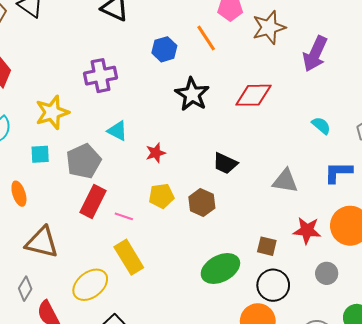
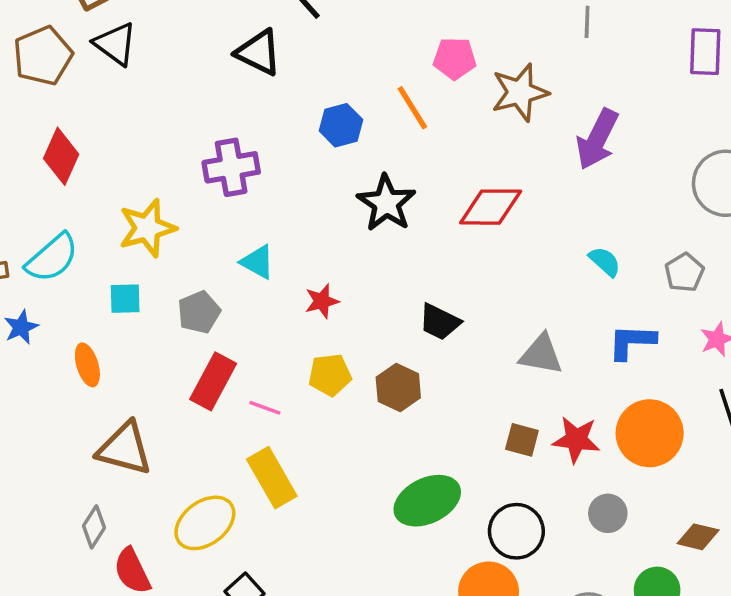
gray pentagon: (84, 161) -> (199, 312), size x0.7
brown square: (267, 246) -> (522, 440), moved

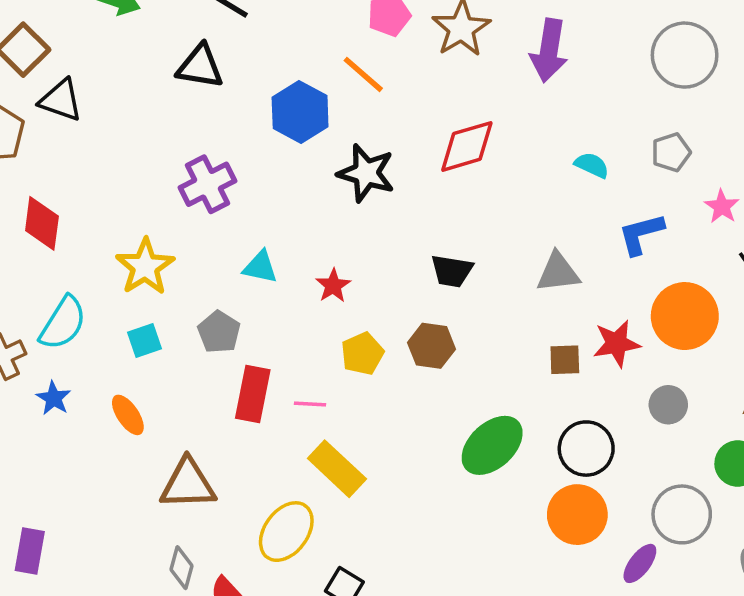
blue hexagon: (341, 125) -> (300, 112), size x1.4
gray pentagon: (684, 272) -> (671, 152), turned 30

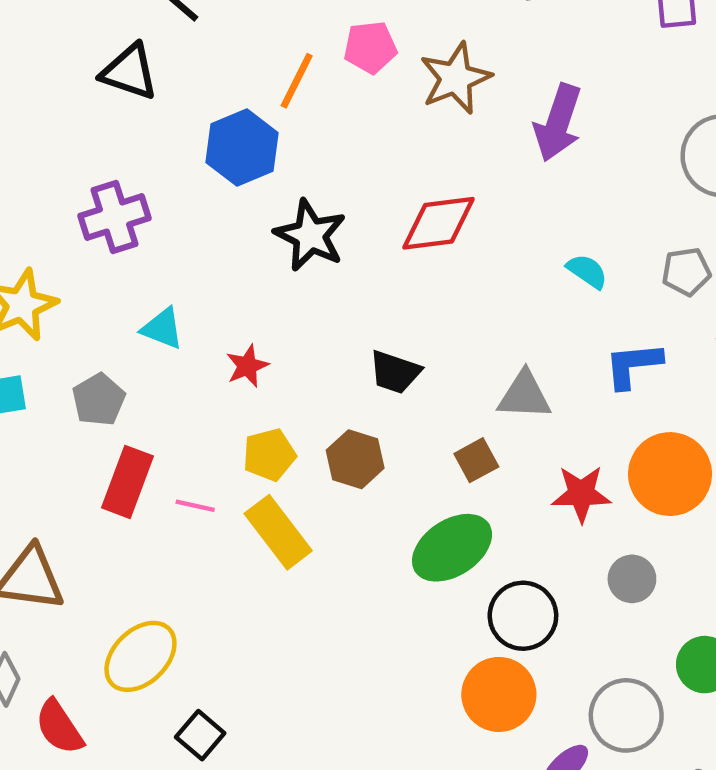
orange line: (363, 74) -> (297, 81), moved, turned 66
brown square: (565, 360) -> (476, 460), moved, turned -36
green ellipse: (492, 445) -> (452, 548), moved
yellow rectangle: (337, 469) -> (278, 532), moved

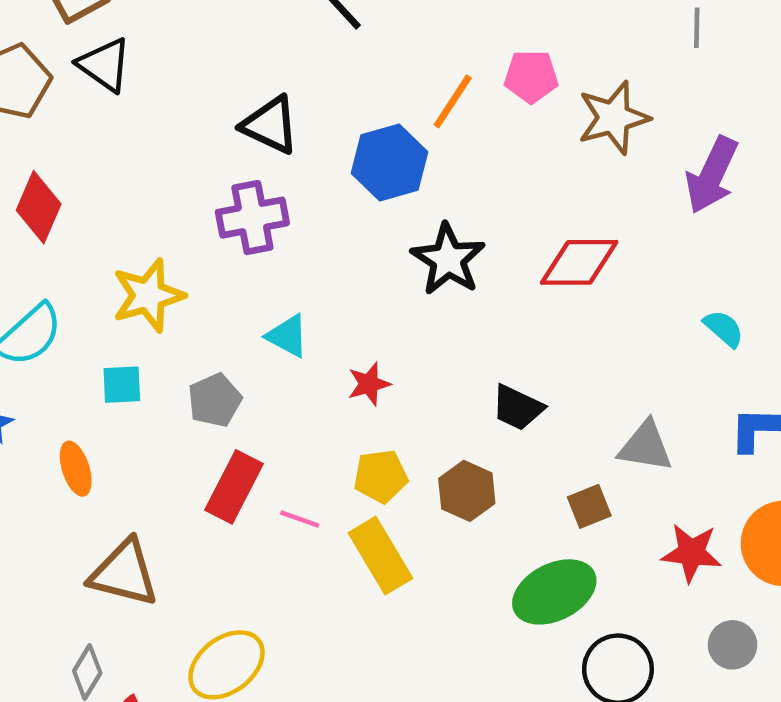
black triangle: (129, 72) -> (270, 125), moved

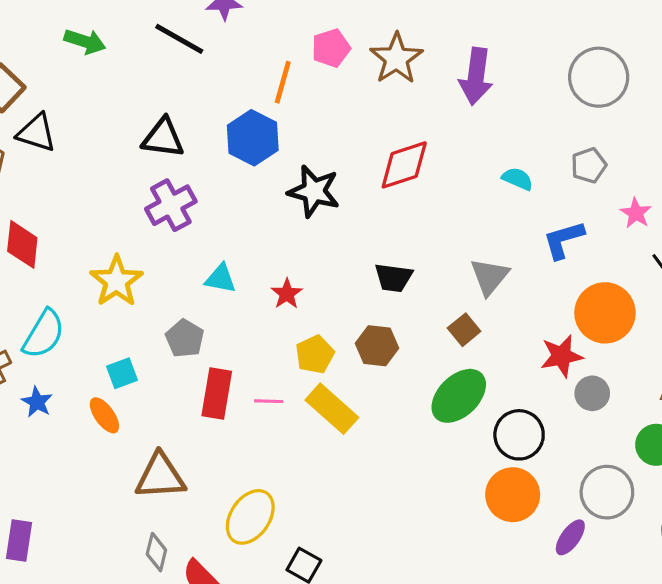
cyan square: (122, 385) -> (122, 373), moved
gray triangle: (646, 446) -> (490, 276), turned -42
red star: (691, 553) -> (562, 356), moved

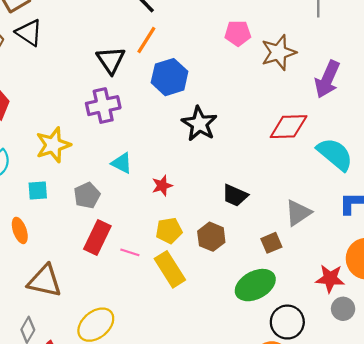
orange line: (283, 82) -> (146, 40), moved
black triangle: (163, 138) -> (111, 60), turned 32
red diamond: (404, 165) -> (289, 127), moved
cyan semicircle: (517, 179) -> (335, 154), size x1.8
cyan square: (122, 373) -> (38, 191), moved

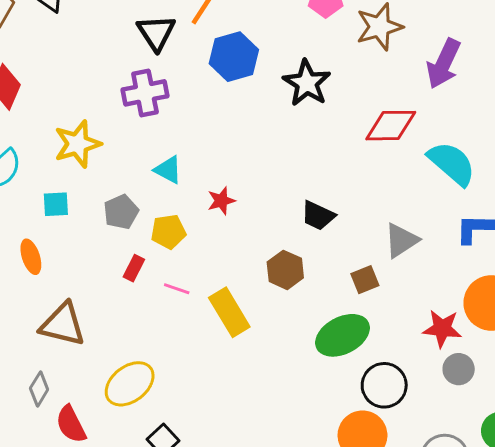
black star: (199, 124) -> (307, 83), moved
yellow pentagon: (169, 231) -> (168, 232), moved
red rectangle: (97, 237) -> (134, 268), size x0.6

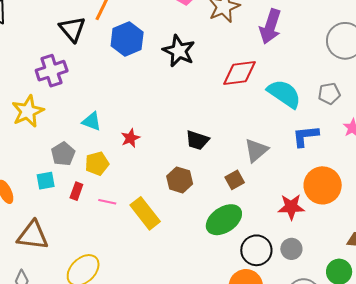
purple cross: (145, 93) -> (52, 71), moved
cyan square: (56, 204) -> (46, 181), moved
gray circle: (459, 369) -> (291, 249), moved

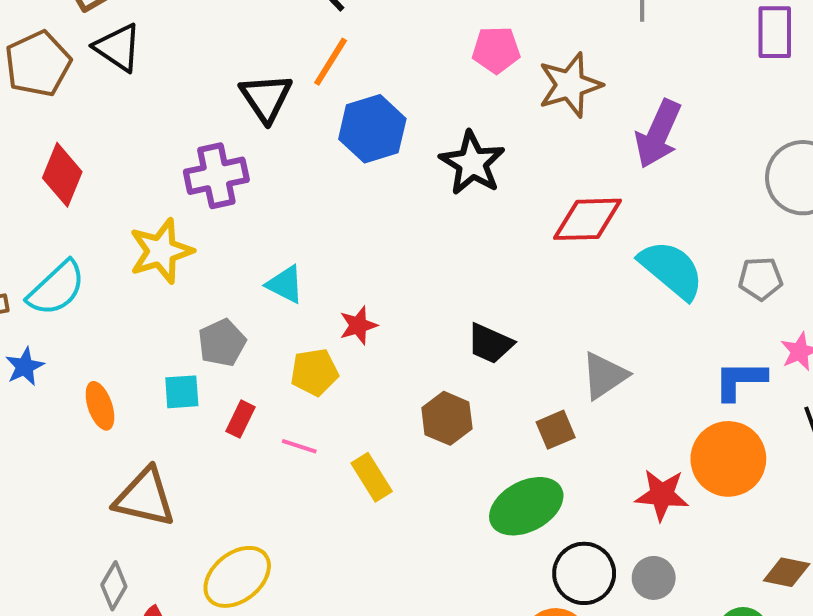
blue L-shape: (305, 136) -> (740, 380), moved
yellow pentagon: (97, 163) -> (314, 372), moved
yellow rectangle: (145, 213) -> (372, 477), size x0.7

